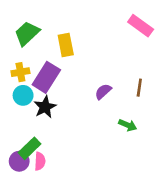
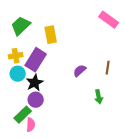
green arrow: (128, 125) -> (99, 97), turned 56
purple circle: (19, 161) -> (36, 100), moved

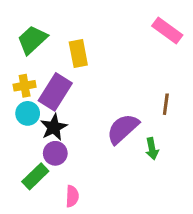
purple semicircle: (80, 71) -> (123, 129), moved, size x1.6
pink semicircle: (31, 125) -> (72, 196), moved

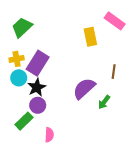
yellow rectangle: (78, 54) -> (90, 37), moved
green arrow: (152, 149) -> (104, 102), turned 48

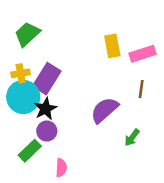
pink rectangle: (115, 21) -> (142, 54), moved, turned -54
cyan circle: (19, 78) -> (23, 97), size x1.6
green arrow: (104, 102) -> (132, 138), moved

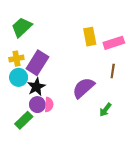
cyan circle: (23, 97) -> (19, 77), size x0.7
pink semicircle: (61, 168) -> (49, 105), moved

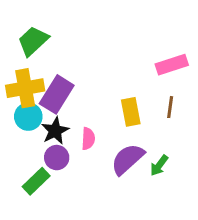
yellow rectangle: (90, 37) -> (131, 112), moved
yellow cross: (16, 59) -> (25, 88), size x1.6
purple semicircle: (83, 88) -> (128, 159), moved
pink semicircle: (49, 105) -> (88, 139), moved

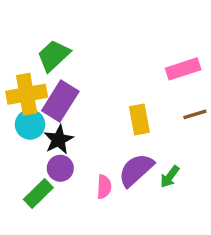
green trapezoid: (33, 41) -> (54, 56), moved
brown line: (170, 107) -> (195, 114), moved, turned 65
pink semicircle: (88, 139) -> (104, 187), moved

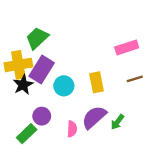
cyan circle: (30, 124) -> (64, 86), moved
black star: (59, 140) -> (23, 85), moved

